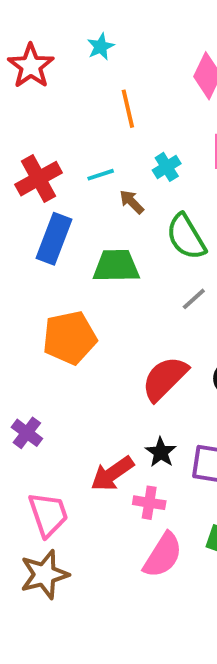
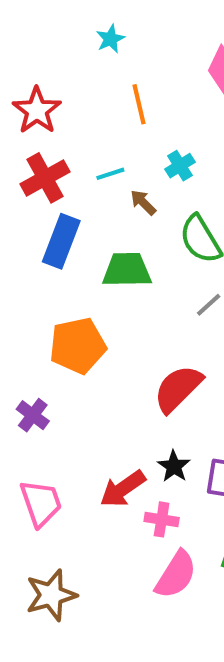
red star: (31, 66) -> (37, 110), moved
purple cross: (27, 433) -> (33, 415), moved
pink trapezoid: (48, 514) -> (41, 503), moved

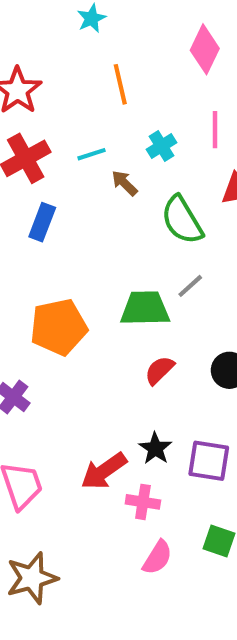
blue rectangle: (61, 241) -> (42, 222), size x0.7
green trapezoid: (127, 270) -> (145, 309), moved
red semicircle: (178, 389) -> (159, 370), size x0.6
pink semicircle: (176, 575) -> (157, 557), size x0.7

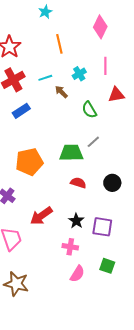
green semicircle: (182, 220) -> (89, 110), size x0.7
blue rectangle: (42, 222) -> (21, 111), turned 36
red semicircle: (159, 370) -> (78, 183), turned 63
red arrow: (104, 471) -> (41, 216), moved
brown star: (32, 578) -> (16, 284), turned 30

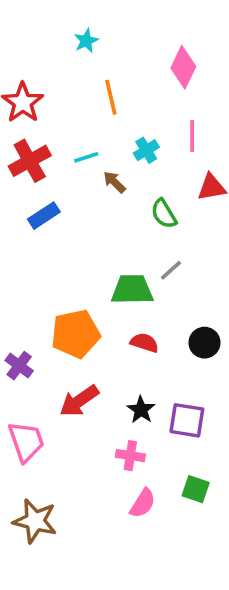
orange pentagon: (29, 162) -> (76, 334), moved

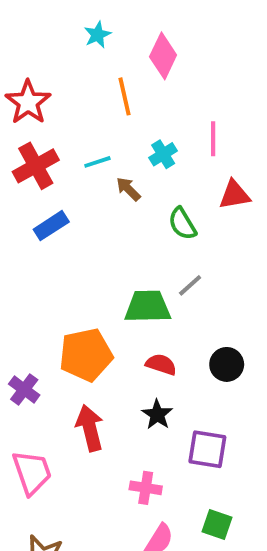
pink diamond: (183, 67) -> (163, 56), moved
red arrow: (79, 401) -> (90, 428), turned 111
black star: (141, 410) -> (157, 415), moved

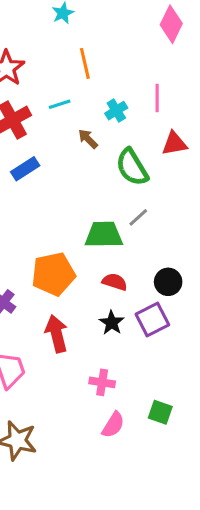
pink diamond: (163, 56) -> (171, 24), moved
cyan line: (97, 162) -> (60, 104), moved
green semicircle: (182, 224) -> (132, 167), size x1.4
purple square: (207, 449) -> (152, 320), moved, turned -36

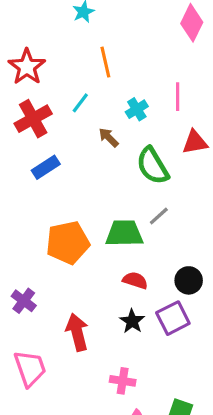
cyan line: (60, 104) -> (80, 103), turned -35
orange pentagon: (53, 274) -> (68, 243), moved

